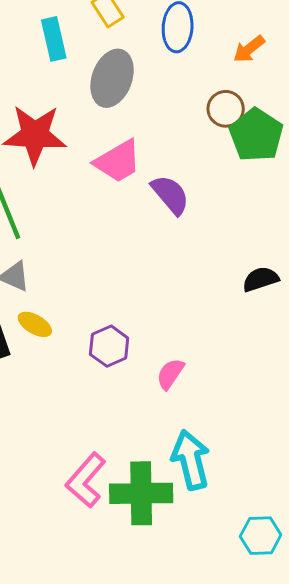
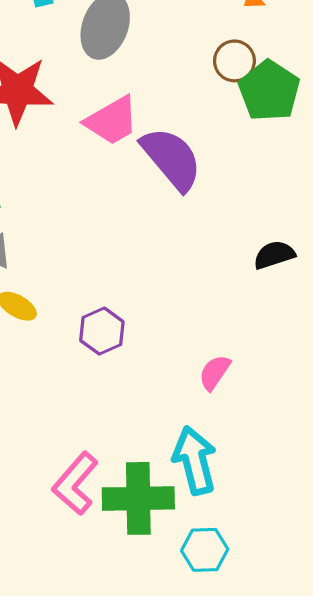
purple semicircle: (170, 195) -> (171, 159), size x1.4
pink semicircle: (170, 374) -> (215, 373), moved
cyan hexagon: (261, 536) -> (205, 550), moved

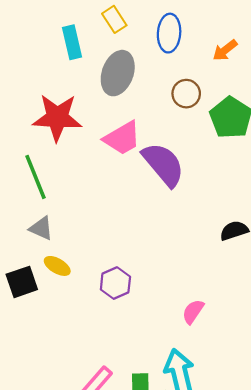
brown circle: (234, 61) -> (186, 94), moved

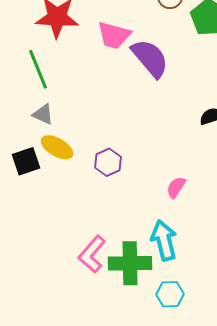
pink trapezoid: (122, 138) -> (114, 35), turned 45
yellow ellipse: (57, 266) -> (57, 147), size x1.4

